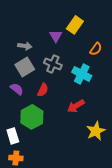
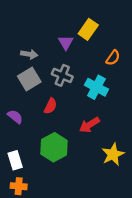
purple semicircle: (17, 89) -> (15, 117), moved
green hexagon: (32, 117) -> (54, 147), moved

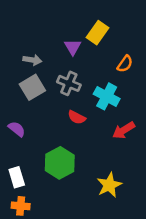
red semicircle: (50, 106) -> (77, 117), moved, turned 91
red arrow: (89, 125) -> (124, 130), moved
yellow star: (113, 154) -> (109, 185), moved

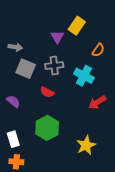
gray arrow: (32, 60) -> (15, 47), moved
gray cross: (69, 83) -> (54, 65), turned -30
gray square: (32, 87) -> (26, 69), turned -36
red semicircle: (77, 117) -> (47, 92), moved

